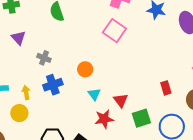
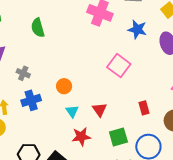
pink square: (114, 31) -> (119, 66), moved
red triangle: (121, 100) -> (100, 110), moved

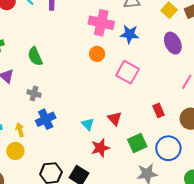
green semicircle: (38, 28) -> (35, 56), moved
blue star: (137, 29) -> (130, 34), moved
orange circle: (64, 86) -> (97, 54), moved

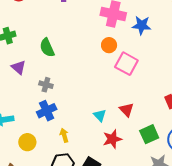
pink square: (128, 72) -> (126, 64), moved
blue cross: (46, 119) -> (47, 111), moved
yellow arrow: (20, 130) -> (64, 135), moved

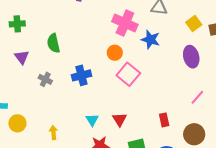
blue cross: (47, 111) -> (81, 75), moved
yellow circle: (27, 142) -> (17, 123), moved

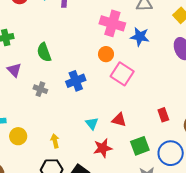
red triangle: (120, 119) -> (119, 120), turned -35

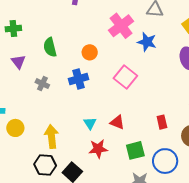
pink cross: (112, 23) -> (121, 26), turned 30
orange circle: (106, 54) -> (90, 52), moved
yellow arrow: (55, 141) -> (51, 137), size x1.6

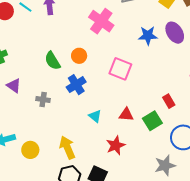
blue star: (147, 42) -> (148, 36), moved
green semicircle: (50, 47) -> (53, 61), moved
cyan triangle: (90, 123) -> (95, 116), moved
green square: (135, 150) -> (152, 121), moved

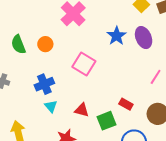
blue star: (148, 36) -> (117, 36), turned 30
blue cross: (76, 85) -> (44, 84), moved
red rectangle: (169, 101) -> (126, 104), turned -40

